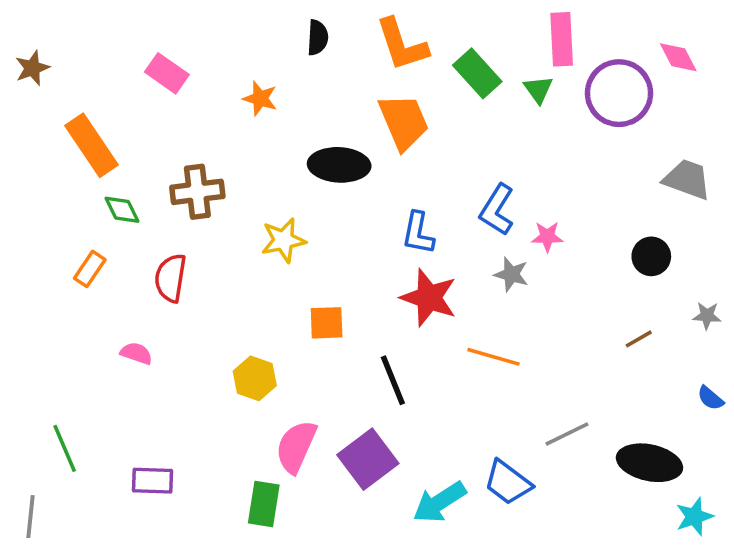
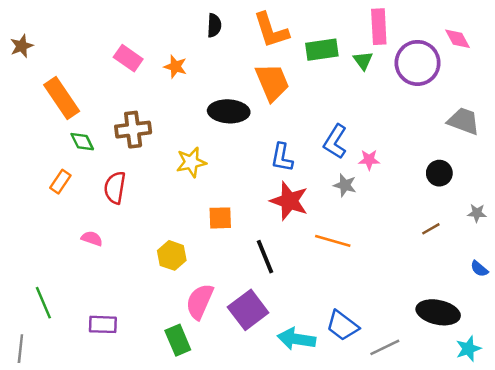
pink rectangle: (167, 73) -> (128, 58), moved
green rectangle: (477, 73) -> (322, 50), turned -56
gray line: (567, 434) -> (385, 347), moved
cyan arrow: (440, 502) -> (296, 339), turned 42
green rectangle: (264, 504) -> (178, 340), turned -32

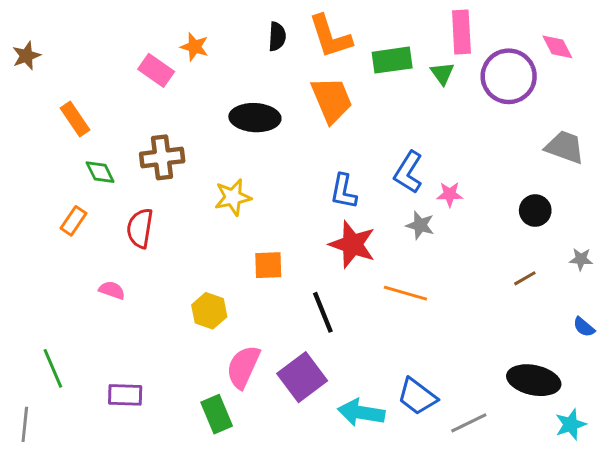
black semicircle: (214, 25) -> (277, 36), moved
orange star: (175, 67) -> (194, 47), moved
orange rectangle: (62, 98) -> (75, 119), size x0.7
black ellipse: (229, 111) -> (255, 118), moved

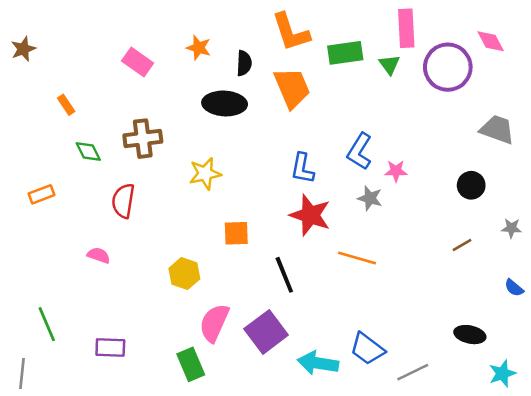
black semicircle: (277, 36) -> (244, 63), moved
orange star: (194, 47) -> (199, 48), moved
orange rectangle: (75, 119) -> (66, 105), size x0.7
orange rectangle: (74, 221) -> (42, 194), moved, turned 35
black ellipse: (534, 380) -> (470, 335), size x0.7

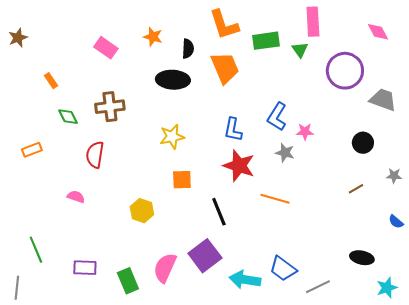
purple circle: (448, 67) -> (345, 71), moved
yellow star: (205, 174) -> (172, 137), moved
pink semicircle: (214, 323) -> (165, 268), moved
green rectangle: (191, 364) -> (128, 281), moved

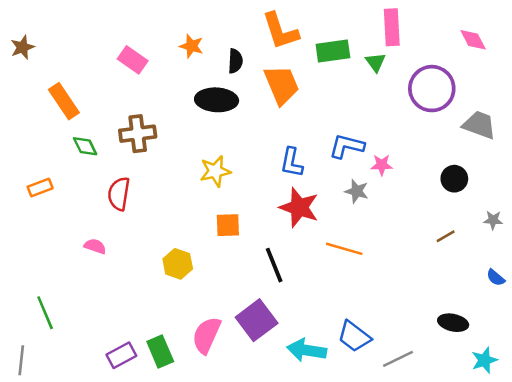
orange rectangle: (51, 81) -> (64, 101), size x1.8
blue L-shape: (277, 117) -> (347, 146), turned 72
purple rectangle: (85, 268) -> (121, 355), moved, turned -30

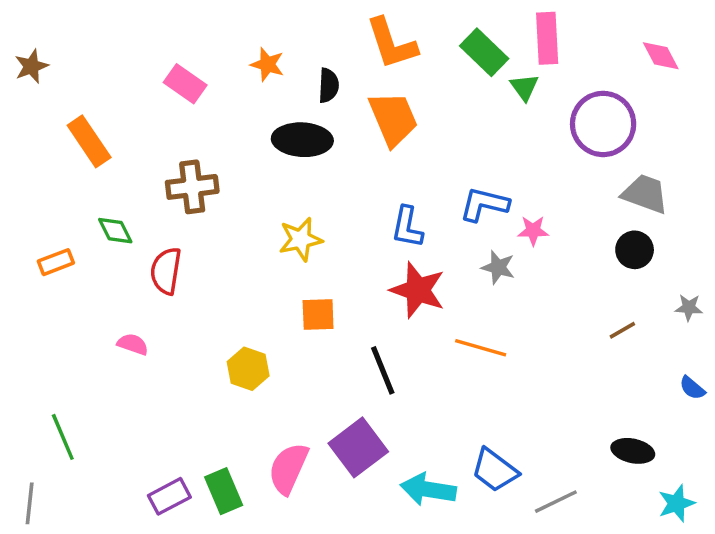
green rectangle: (333, 51) -> (484, 52), moved, turned 52
gray trapezoid: (479, 125) -> (645, 194), moved
green diamond: (85, 146) -> (115, 231), moved

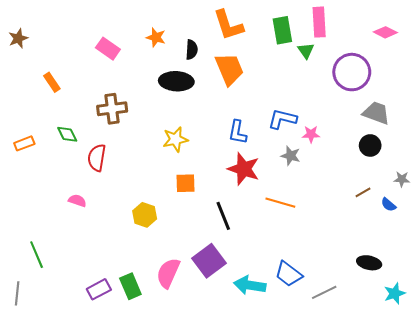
green rectangle: (484, 52) -> (282, 30), turned 36
pink diamond: (661, 56) -> (385, 32), turned -35
orange rectangle: (89, 141) -> (52, 82), size x0.7
orange rectangle: (56, 262) -> (24, 143), moved
blue semicircle: (692, 388) -> (388, 205), moved

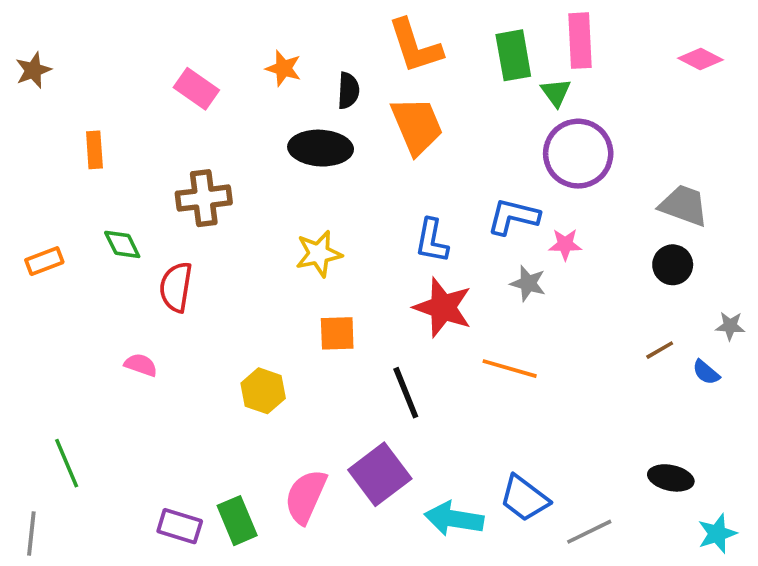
purple circle: (352, 72) -> (578, 154), moved
orange rectangle: (52, 82) -> (94, 150), turned 30
purple rectangle: (99, 289) -> (180, 526), turned 45

